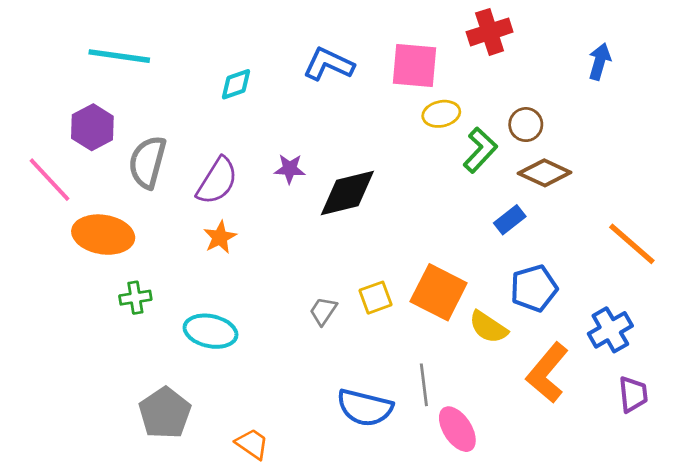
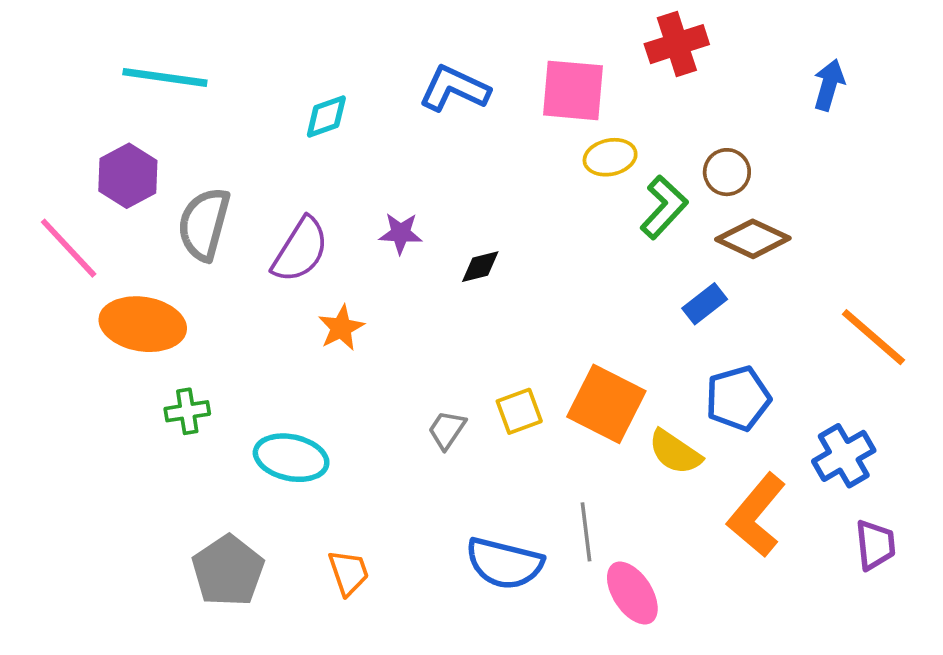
black diamond: (347, 193) -> (480, 267), size x0.5
orange star: (220, 237) -> (341, 328), moved
orange trapezoid: (252, 444) -> (349, 573), moved, turned 36

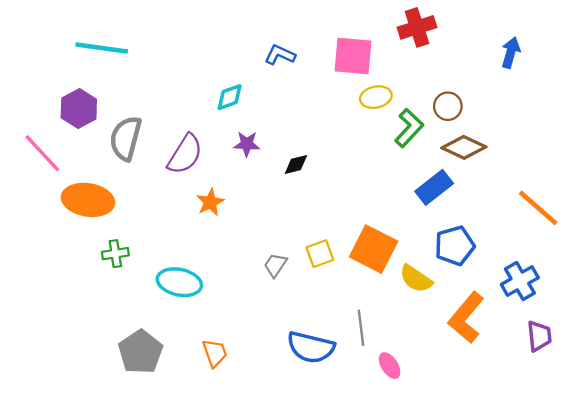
blue L-shape: (454, 89) -> (280, 55), size x0.7
cyan diamond: (326, 116) -> (230, 97), moved
blue rectangle: (705, 304) -> (434, 187), size x1.4
pink ellipse: (632, 593) -> (390, 366), size x0.7

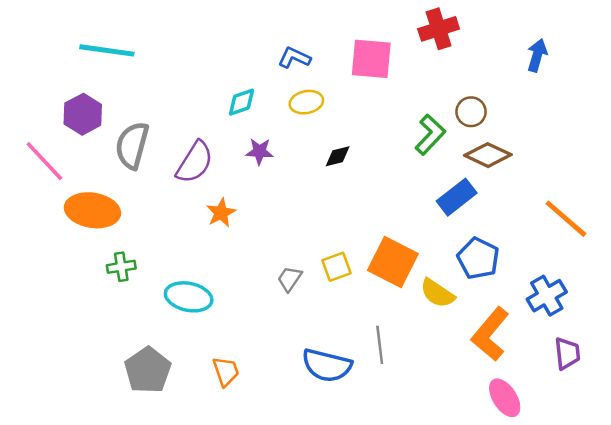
yellow ellipse: (376, 97) -> (306, 102), moved
black diamond: (296, 165) -> (338, 156), moved
blue pentagon: (455, 246) -> (478, 258), turned -30
pink ellipse: (390, 366) -> (505, 398), moved, size x1.4

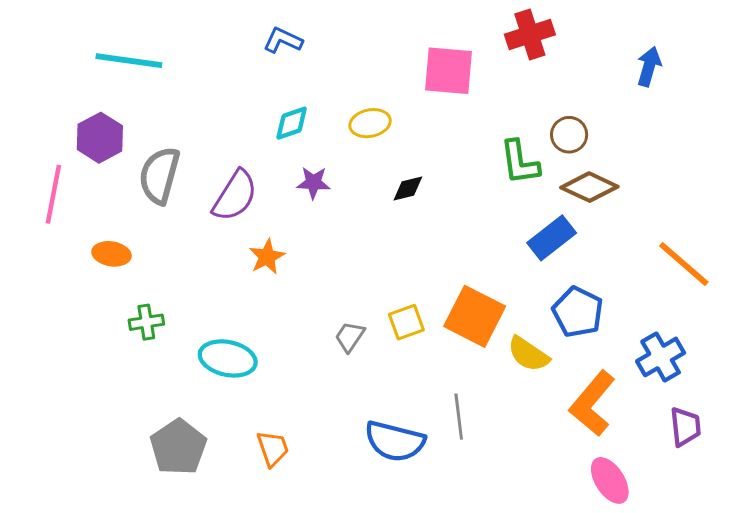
blue L-shape: (294, 58) -> (283, 40), moved
green L-shape: (430, 135) -> (520, 162), turned 129
pink line: (44, 161) -> (53, 194), turned 54
orange ellipse: (92, 210) -> (111, 254), size x0.6

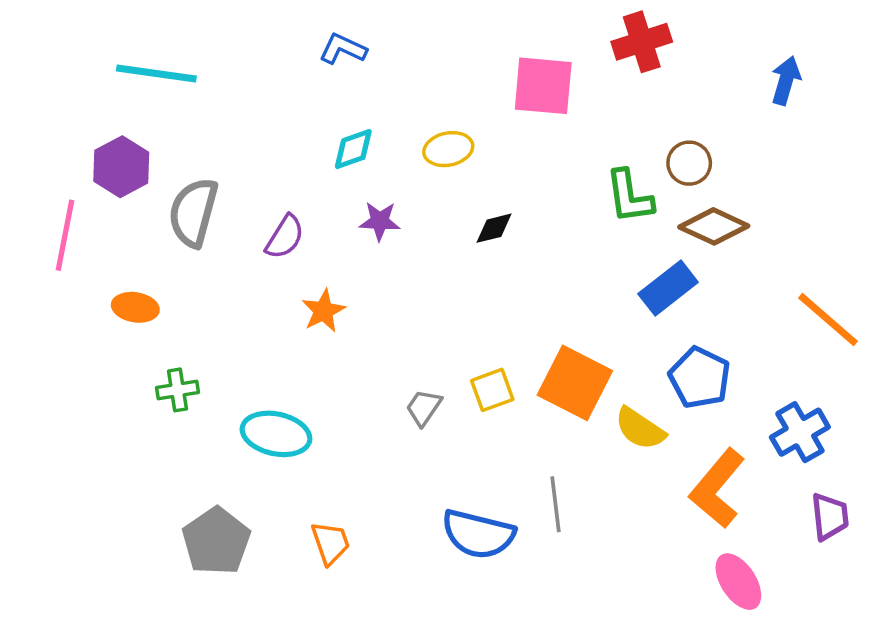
purple semicircle: (235, 196) -> (285, 237), size x0.7

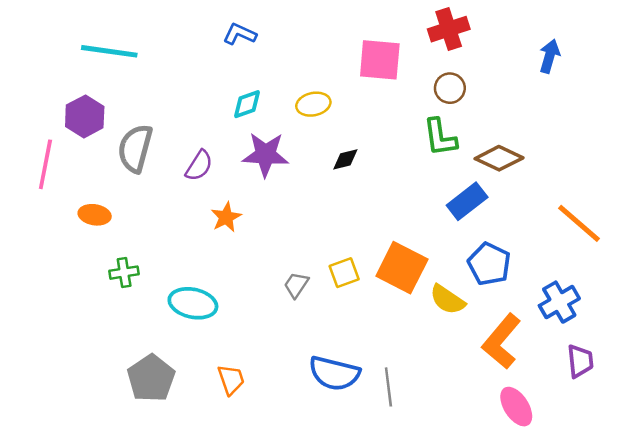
brown circle: (689, 163) -> (450, 88), moved
purple star: (380, 221) -> (265, 155), size x1.6
gray line: (556, 504) -> (388, 387), moved

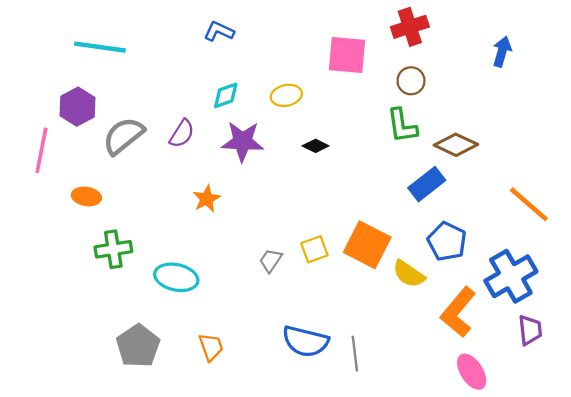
gray semicircle: (135, 148) -> (123, 136), turned 36
black diamond: (345, 159) -> (316, 146), turned 40
purple semicircle: (199, 166) -> (182, 134), moved
green cross: (124, 273) -> (113, 249), size x1.4
blue cross: (559, 302) -> (511, 276), size x1.4

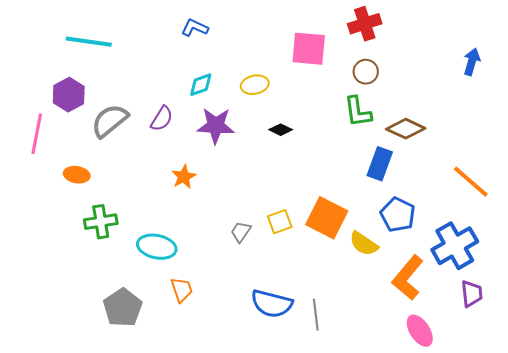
blue arrow: (502, 52) -> (472, 62), moved
blue rectangle: (427, 184) -> (380, 164), turned -32
orange trapezoid: (211, 347) -> (182, 290), moved

